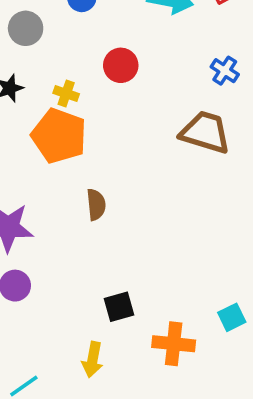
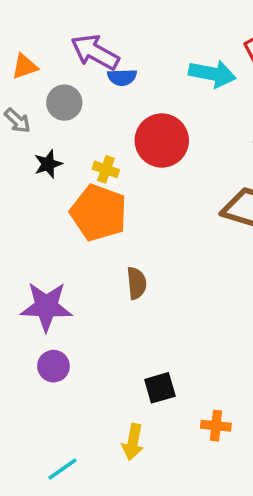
red circle: (121, 65) -> (162, 140), size x1.5
orange cross: (174, 344) -> (216, 426), size x0.7

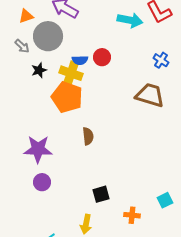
blue semicircle: (122, 77) -> (80, 60), moved
gray circle: (64, 103) -> (48, 36), size x1.5
red circle: (162, 140) -> (102, 57), size x0.6
yellow cross: (106, 169) -> (71, 73), size x1.6

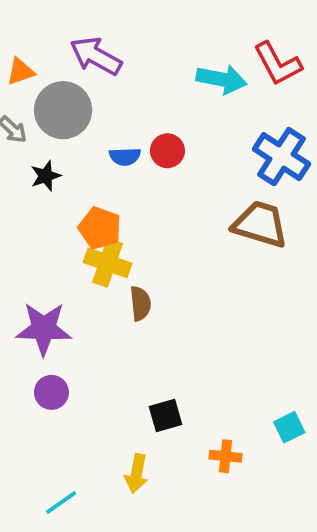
blue cross: (161, 60) -> (281, 157), size x1.8
yellow cross: (71, 73) -> (108, 263), moved
orange pentagon: (67, 97) -> (100, 228), size x0.7

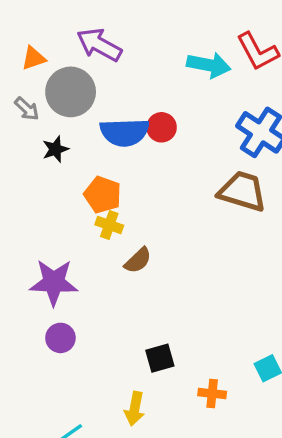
blue semicircle: (125, 157) -> (124, 132), size x1.8
yellow cross: (108, 263) -> (109, 225), size x0.7
brown semicircle: (140, 303) -> (138, 260), turned 52

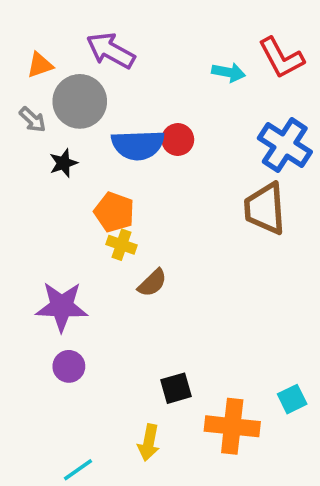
cyan arrow: (209, 65) -> (229, 72), size x0.7
brown trapezoid: (242, 191) -> (265, 208), turned -111
orange cross: (212, 394) -> (232, 426), size x1.8

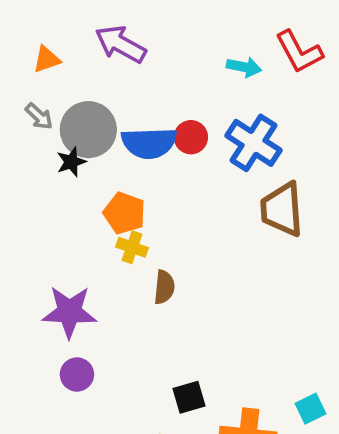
gray circle: (80, 101) -> (88, 130), moved
blue cross: (285, 145) -> (253, 143), moved
brown semicircle: (152, 283) -> (164, 287), turned -40

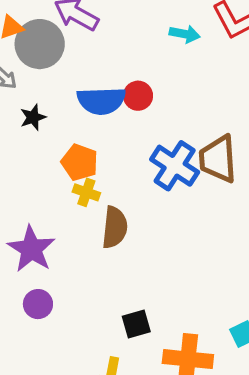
gray circle: (88, 130) -> (40, 44), moved
blue cross: (253, 143) -> (175, 166), moved
brown semicircle: (164, 287) -> (115, 227), size x1.4
purple star: (69, 312) -> (31, 249), turned 30

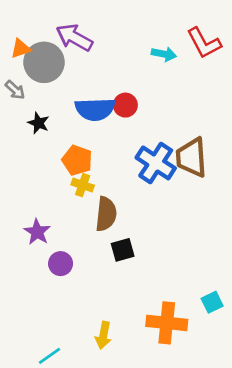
black star: (33, 117) -> (38, 123), turned -30
purple star: (31, 249) -> (37, 232), size x0.7
purple circle: (38, 304) -> (61, 264), moved
black square: (136, 324) -> (123, 250), moved

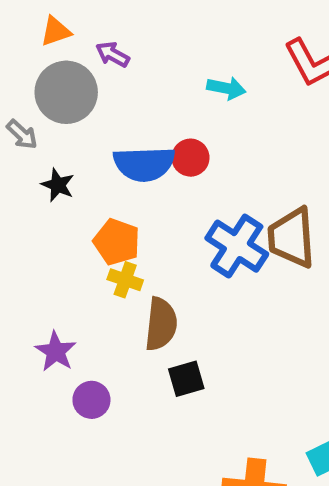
purple arrow: (74, 38) -> (113, 54), size x0.6
orange triangle: (21, 49) -> (56, 31), moved
cyan arrow: (164, 54) -> (226, 88), moved

